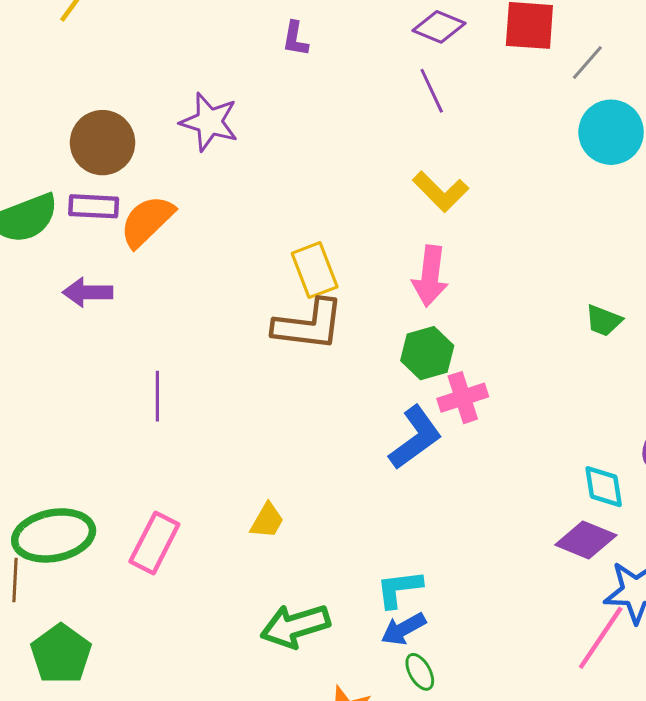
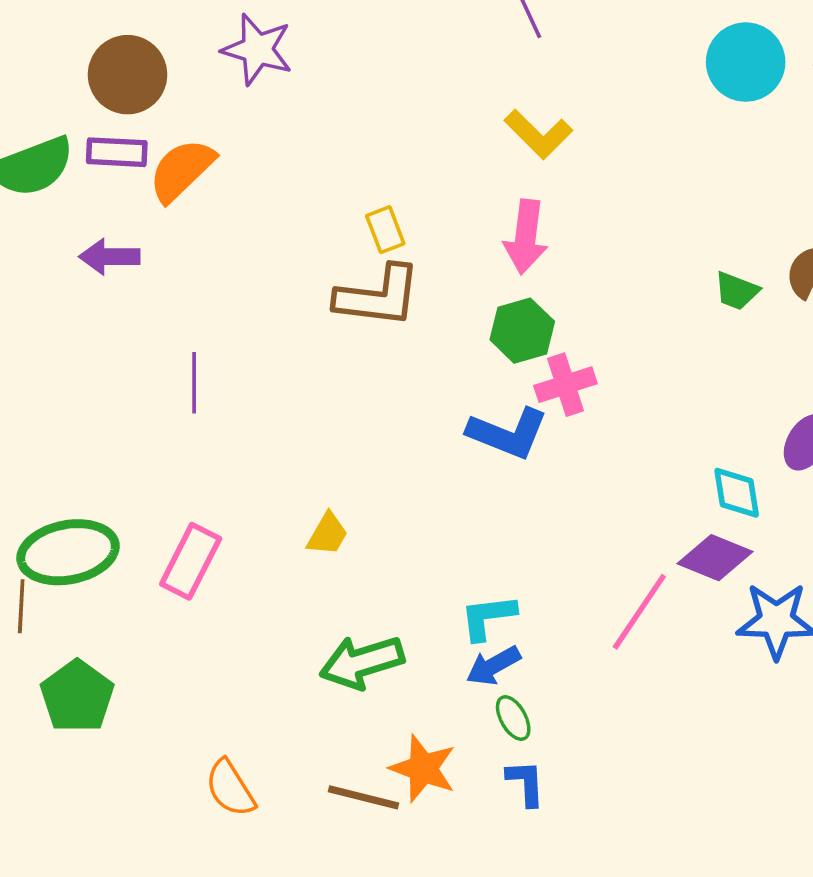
yellow rectangle: (315, 270) -> (385, 230), size x0.7
blue L-shape: (415, 438) -> (508, 433), turned 58
pink line: (601, 638) -> (639, 612), moved

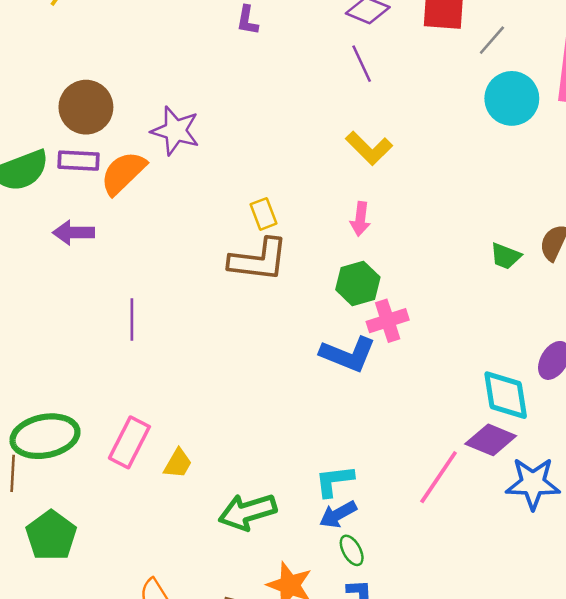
purple star: (257, 49) -> (175, 131), moved
pink arrow: (526, 237) -> (360, 219), size x0.7
cyan diamond: (737, 493) -> (506, 395), size x1.4
yellow trapezoid: (328, 534) -> (178, 463), moved

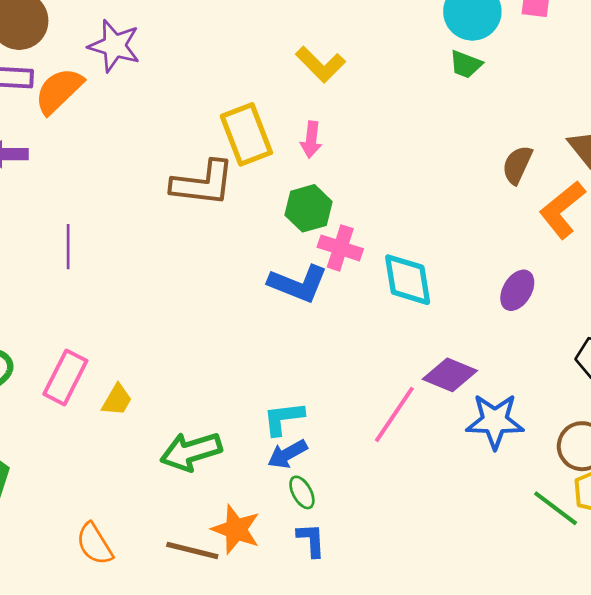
yellow rectangle: (263, 214) -> (246, 134), moved, size x1.8
green trapezoid: (506, 256) -> (466, 64), moved
pink cross: (388, 321) -> (340, 248), turned 36
cyan diamond: (506, 395) -> (408, 280), moved

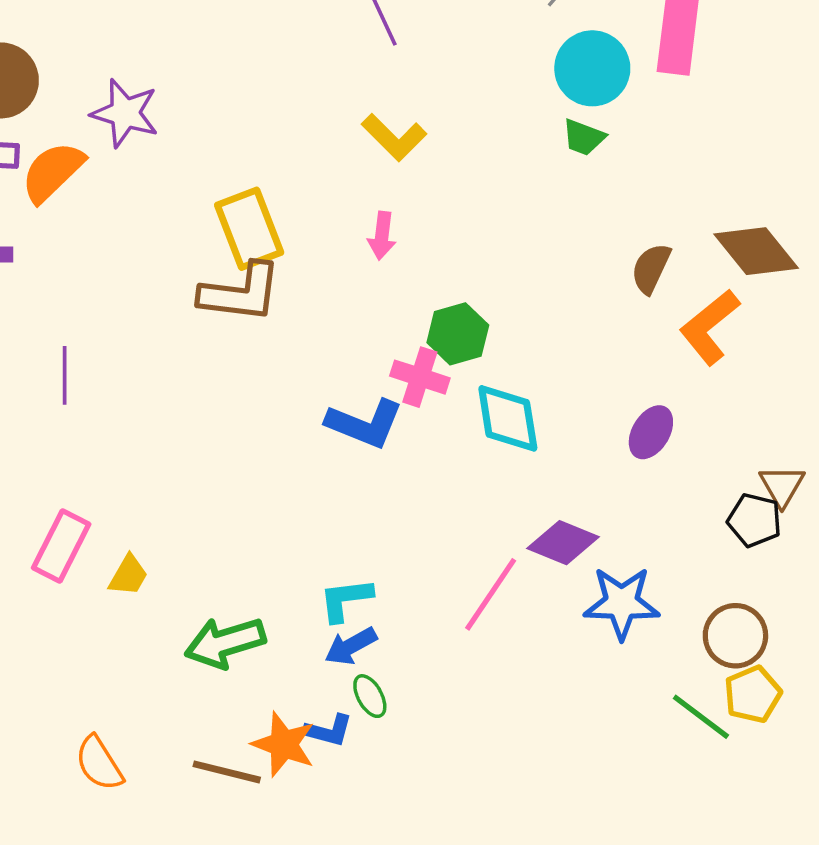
yellow rectangle: (246, 134) -> (249, 229), moved
green hexagon: (309, 208) -> (458, 334), moved
blue L-shape: (311, 540) -> (328, 731), moved, turned 108

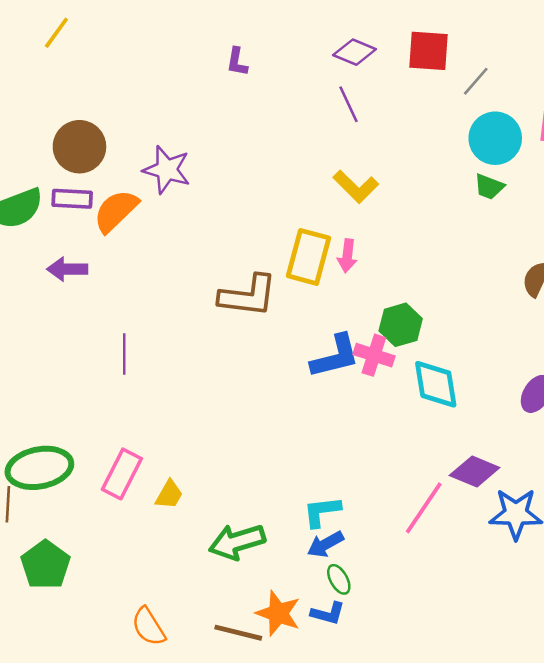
yellow rectangle: (249, 229) -> (309, 257), moved, turned 36
blue L-shape: (365, 424) -> (335, 356), moved, turned -36
blue L-shape: (328, 731) -> (328, 613), moved

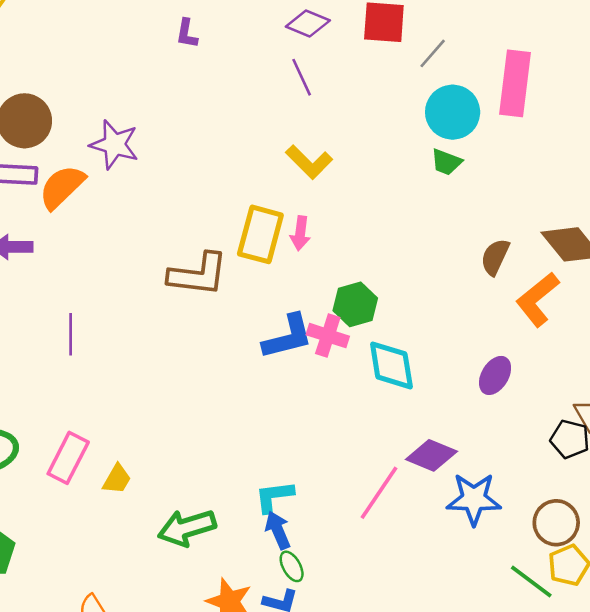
blue arrow: (325, 544) -> (278, 530), turned 96

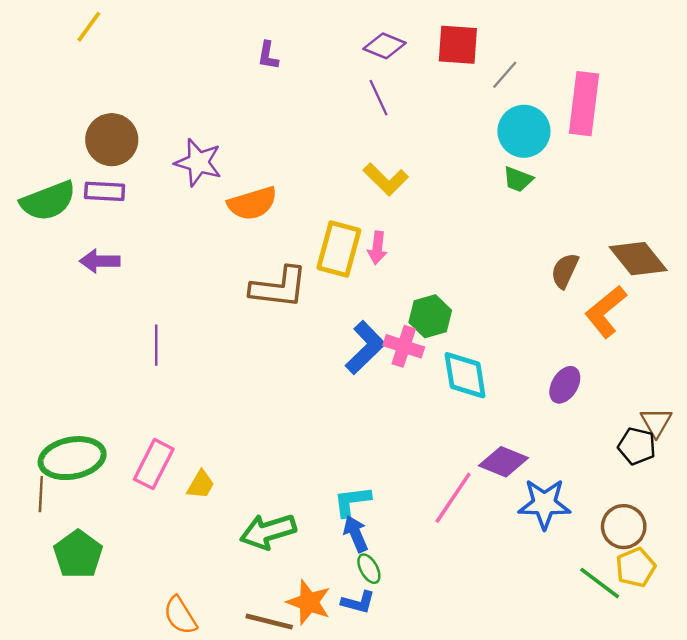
orange semicircle: (62, 187) -> (252, 203), moved, turned -153
blue L-shape: (288, 337) -> (365, 348), turned -30

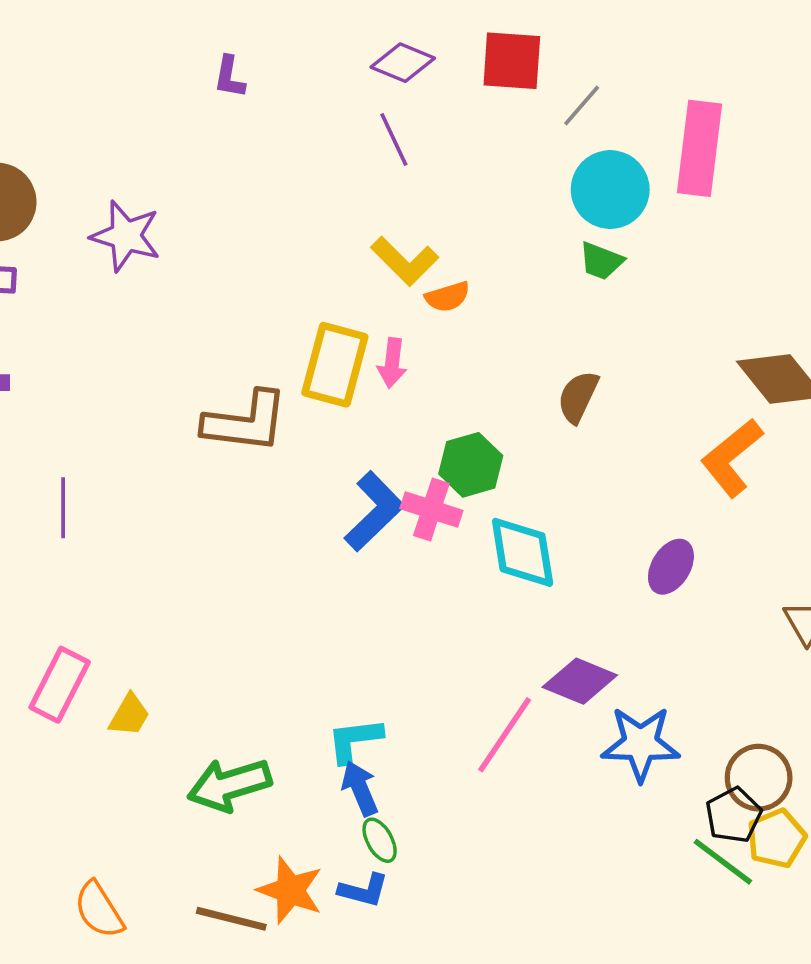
orange semicircle: (252, 203) -> (448, 297), moved, size x0.6
brown semicircle: (565, 271) -> (578, 397), moved
black pentagon: (637, 446) -> (734, 815), moved, turned 30

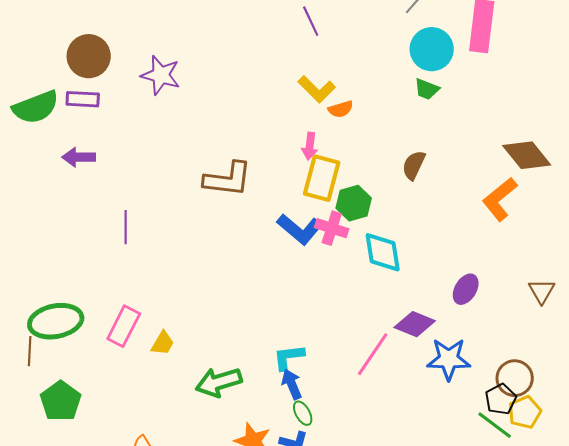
yellow rectangle: (335, 365) -> (322, 178), moved
blue L-shape: (374, 511) -> (300, 229), turned 84
purple ellipse: (671, 567) -> (466, 289), moved

